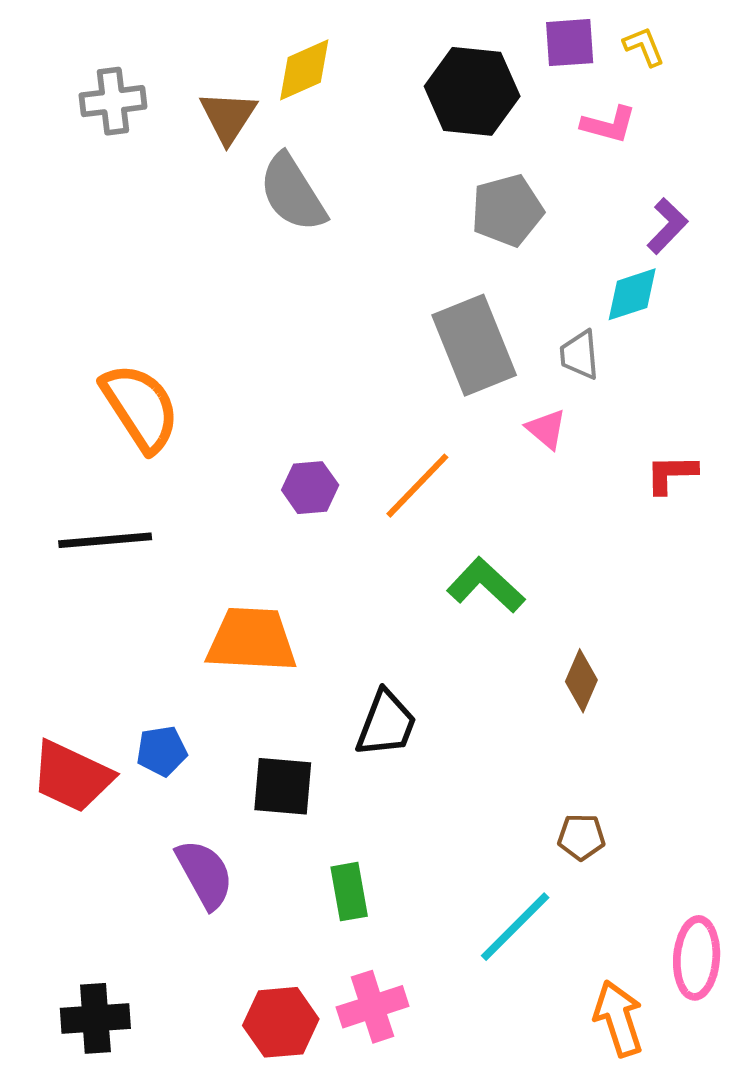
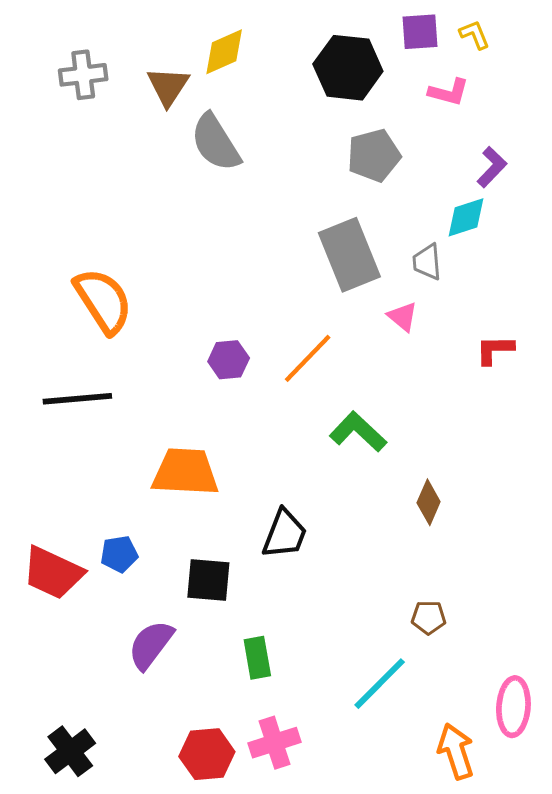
purple semicircle: (205, 874) -> (151, 645), turned -114
black cross: (95, 1018) -> (70, 751), turned -33

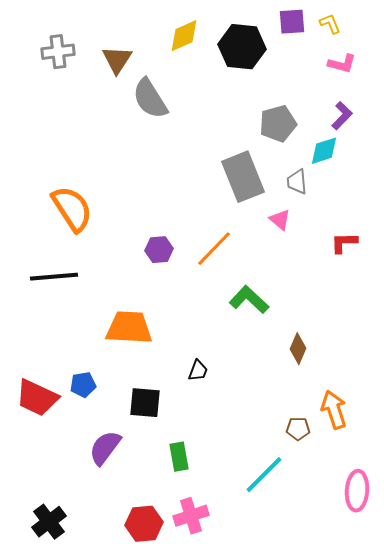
yellow diamond: (224, 52) -> (184, 36), moved
pink L-shape: (449, 92) -> (342, 64), moved
gray pentagon: (374, 155) -> (278, 124), moved
black trapezoid: (285, 534) -> (198, 371), size x0.6
orange arrow: (456, 751) -> (334, 410), moved

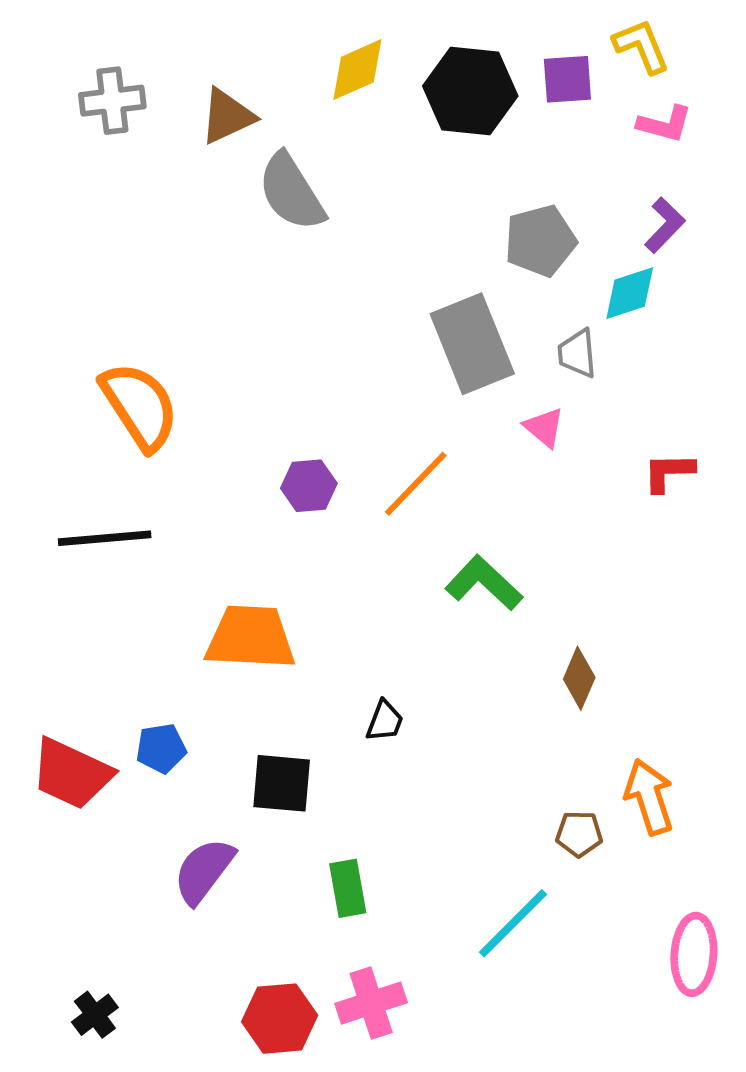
purple square: (292, 22) -> (567, 79), moved
yellow L-shape: (330, 24) -> (641, 46), size x1.4
brown triangle: (117, 60) -> (227, 116), turned 32
black cross: (49, 522) -> (95, 1015), size x0.7

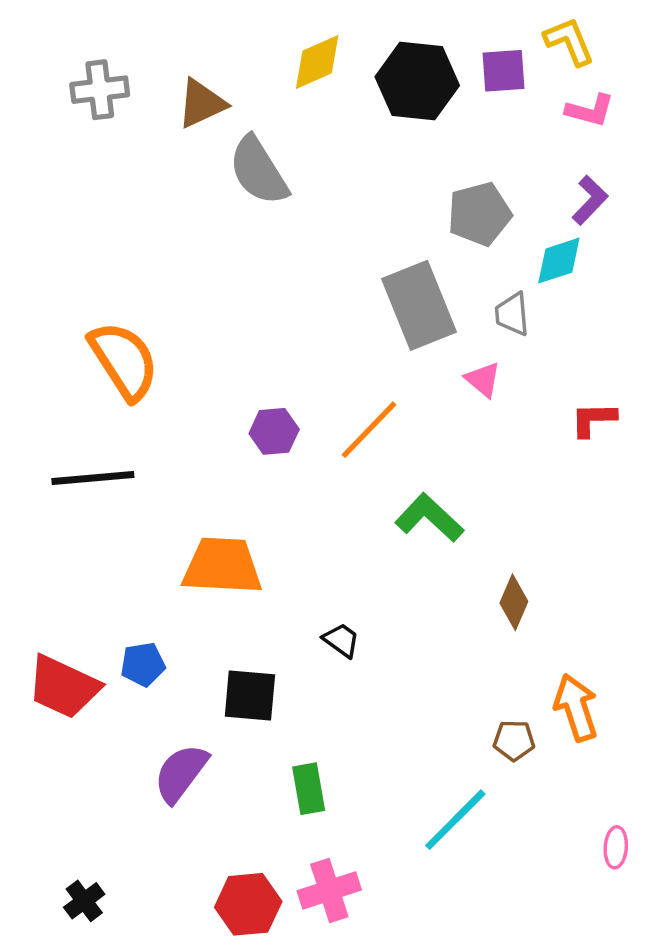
black trapezoid: (385, 721) -> (341, 640), turned -75
pink ellipse: (694, 954) -> (616, 847), size x0.6

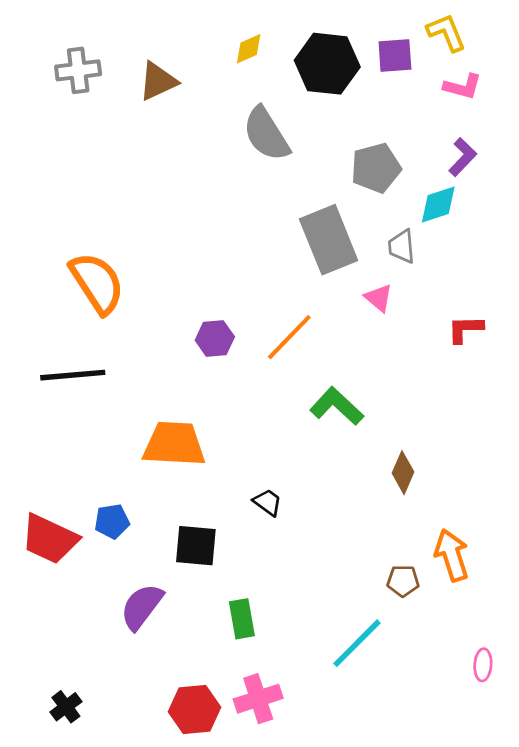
yellow diamond: (317, 62) -> (249, 49), size x0.7
gray semicircle: (259, 171) -> (266, 134), moved

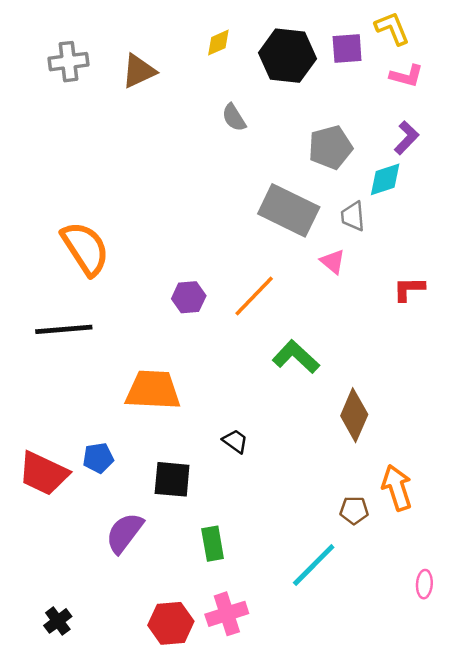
gray semicircle: (266, 134) -> (234, 118), size x0.6
gray rectangle: (329, 240) -> (289, 210), turned -42
brown diamond: (403, 473) -> (354, 415), size x1.4

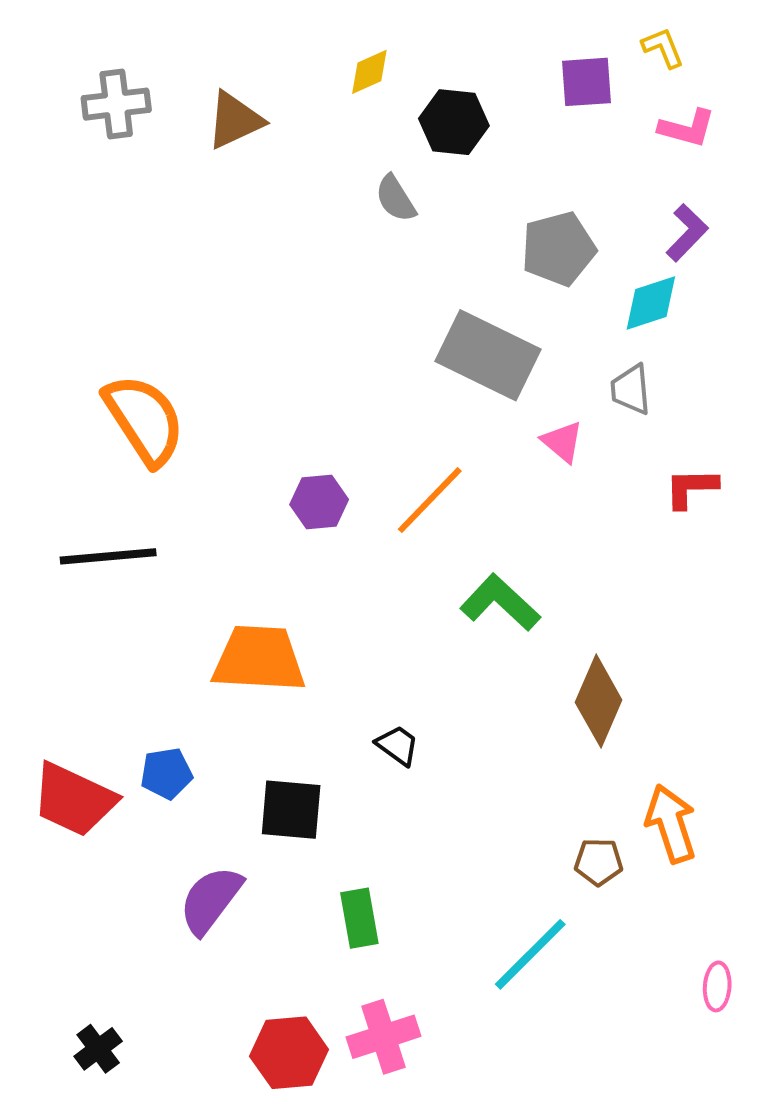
yellow L-shape: (392, 28) -> (663, 48), size x0.7
black hexagon: (288, 56) -> (454, 122), moved, size x0.7
gray trapezoid: (353, 216) -> (631, 389), moved

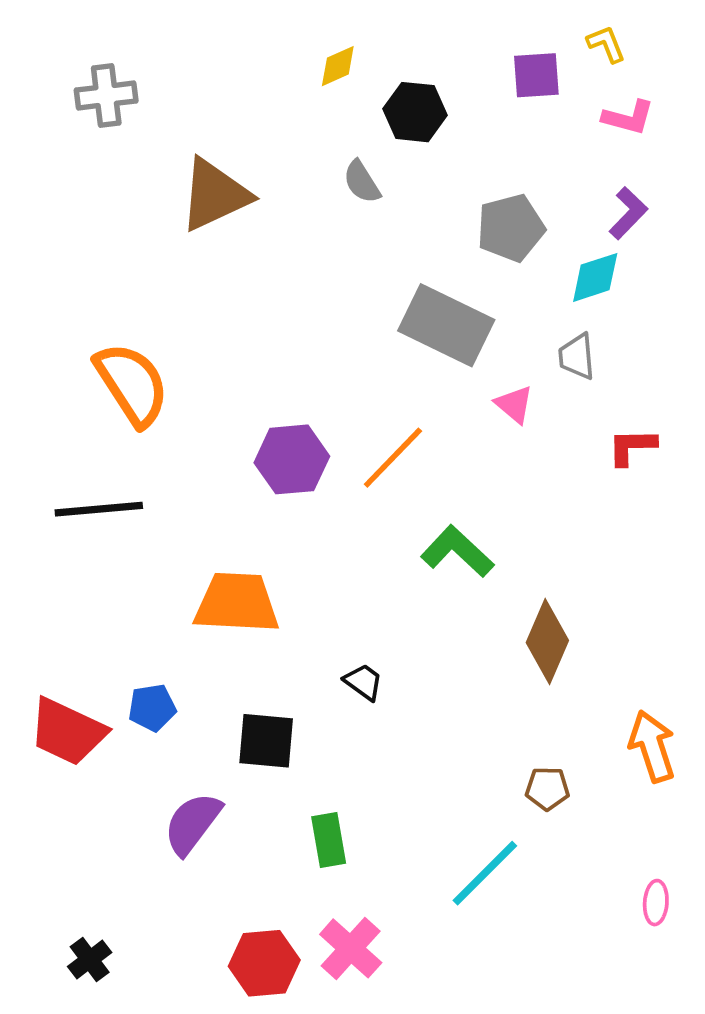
brown triangle: (235, 120) -> (215, 195), moved, size x1.4
purple hexagon: (319, 502) -> (292, 459), size x1.4
orange arrow: (671, 824) -> (652, 746), moved
pink cross: (383, 1037) -> (351, 948), turned -30

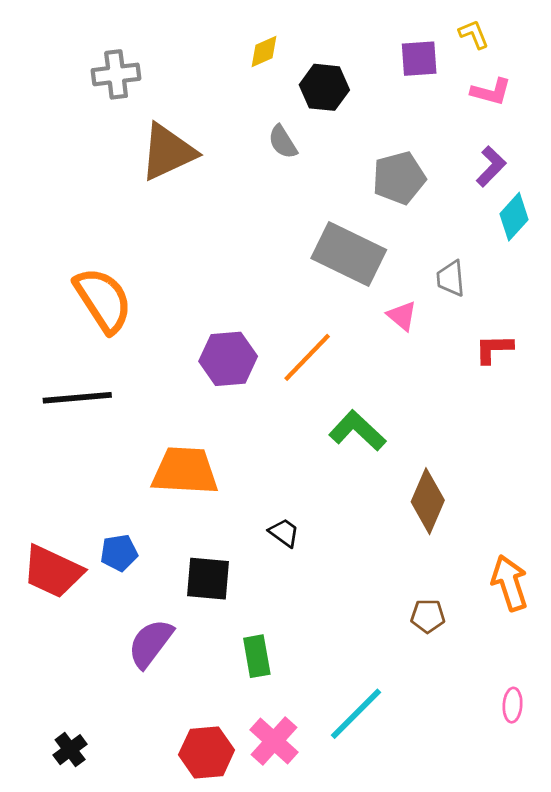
gray cross: (106, 95) -> (116, 74), moved
cyan diamond: (595, 277) -> (514, 217), moved, turned -30
cyan line: (485, 873) -> (356, 714), moved

